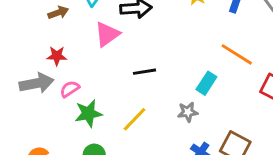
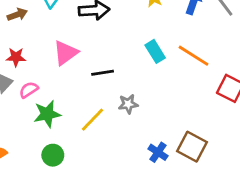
pink triangle: (107, 34) -> (66, 53), moved
cyan rectangle: (206, 83) -> (155, 51), moved, turned -65
gray star: (188, 112) -> (128, 104), moved

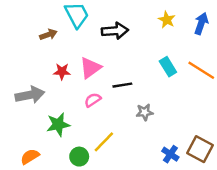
red star: (16, 57) -> (62, 71), moved
pink semicircle: (29, 90) -> (93, 100), moved
green star: (47, 114) -> (58, 125), moved
yellow line: (93, 120) -> (104, 142), moved

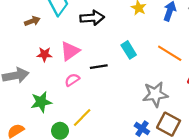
cyan rectangle: (168, 67) -> (129, 50), moved
gray star: (145, 112) -> (155, 94), moved, size x1.6

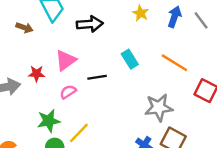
brown arrow: (32, 21) -> (24, 28), turned 40
red star: (44, 54) -> (37, 74), moved
green star: (41, 102) -> (49, 121), moved

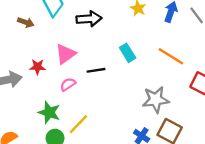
green star: (49, 121) -> (49, 112), turned 30

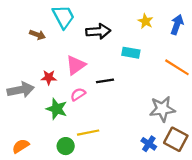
cyan rectangle: (128, 53) -> (131, 53), moved, turned -48
green star: (49, 112) -> (57, 109), moved
yellow line: (78, 124) -> (88, 133), turned 35

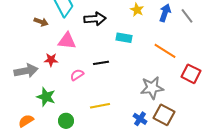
pink triangle: (76, 65) -> (67, 41), moved, turned 42
green star: (57, 109) -> (46, 97), moved
yellow line: (88, 133) -> (100, 106), moved

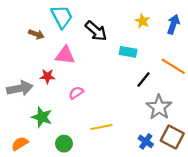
black arrow: (95, 19) -> (96, 31), turned 45
black line: (101, 63) -> (144, 80), moved, turned -42
gray star: (152, 88) -> (159, 107), turned -30

